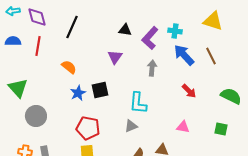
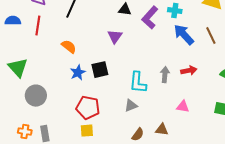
gray arrow: (152, 68) -> (165, 75), moved
red arrow: (189, 91) -> (189, 71), turned -56

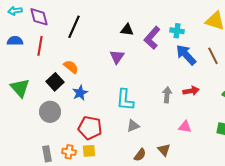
black square: (100, 70) -> (55, 82), moved, turned -30
cyan L-shape: (138, 83) -> (125, 100), moved
gray circle: (36, 96) -> (50, 112), moved
brown triangle: (162, 130) -> (164, 150), turned 40
orange cross: (25, 132) -> (69, 152), moved

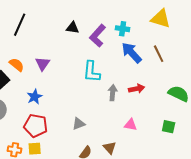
purple triangle: (117, 57) -> (43, 64), moved
blue star: (80, 93) -> (35, 97), moved
cyan L-shape: (125, 100) -> (92, 72), moved

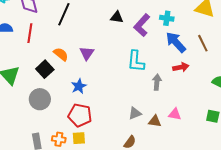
red arrow: (137, 89) -> (181, 67), moved
gray triangle: (79, 124) -> (135, 113), moved
brown triangle: (110, 148) -> (155, 121), moved, turned -40

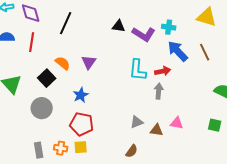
purple L-shape: (142, 25) -> (144, 34), turned -100
red arrow: (181, 67) -> (163, 71), moved

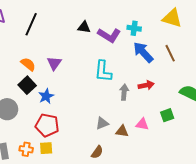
red arrow: (163, 71) -> (146, 85), moved
black square: (47, 78) -> (27, 85), moved
green square: (215, 125) -> (167, 115), moved, turned -32

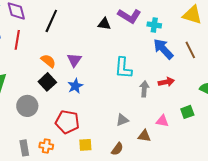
purple L-shape: (109, 35) -> (129, 16), moved
blue star: (46, 96) -> (75, 86), moved
brown triangle: (122, 131) -> (144, 136), moved
yellow square: (46, 148) -> (85, 145), moved

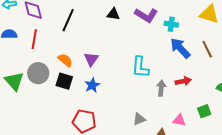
black triangle: (104, 24) -> (113, 14), moved
black square: (47, 82) -> (64, 81), turned -30
gray circle: (27, 106) -> (38, 73), moved

